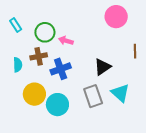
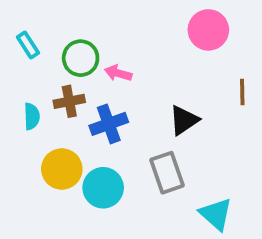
cyan triangle: (120, 93) -> (216, 214), moved

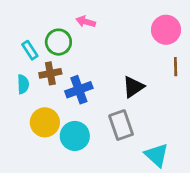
pink circle: (208, 30) -> (166, 30), moved
cyan rectangle: (28, 45) -> (30, 50), moved
pink arrow: (118, 73) -> (86, 22), moved

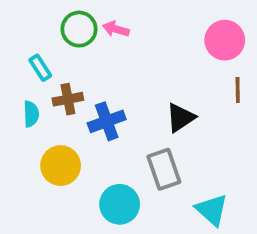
green circle: (58, 42) -> (79, 29), moved
cyan circle: (75, 136) -> (120, 204), moved

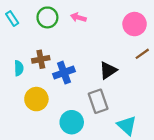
pink arrow: (116, 29) -> (78, 17), moved
cyan rectangle: (40, 68) -> (12, 19), moved
brown line: (238, 90) -> (142, 54), turned 56

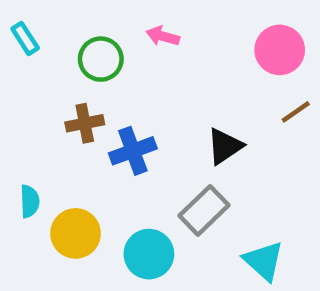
green circle: (47, 17) -> (101, 59), moved
cyan semicircle: (19, 68) -> (30, 201), moved
yellow circle: (36, 99) -> (76, 233), moved
gray rectangle: (98, 101) -> (204, 210), turned 65

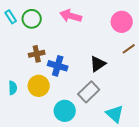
pink arrow: (163, 36) -> (71, 16), size x1.5
green circle: (101, 59) -> (32, 19), moved
blue cross: (133, 151) -> (58, 66), turned 36
yellow circle: (76, 233) -> (39, 86), moved

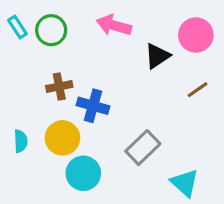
brown line: (129, 49) -> (197, 90), moved
black triangle: (98, 64) -> (157, 56), moved
cyan circle: (65, 111) -> (83, 173), moved

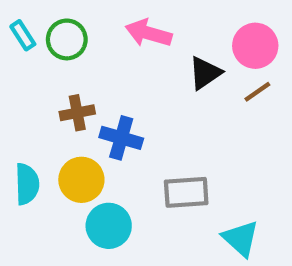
brown line: (197, 90) -> (257, 92), moved
cyan semicircle: (21, 141) -> (27, 184), size x1.4
gray rectangle: (143, 148) -> (186, 192), turned 40

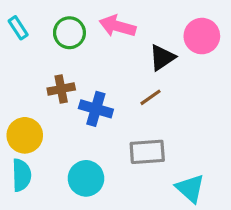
green circle: (67, 39) -> (69, 33), moved
brown line: (257, 92) -> (151, 97), moved
yellow circle: (81, 180) -> (25, 135), moved
cyan semicircle: (27, 184) -> (21, 175), moved

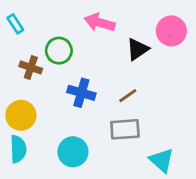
green circle: (69, 33) -> (59, 51), moved
brown cross: (61, 89) -> (31, 67), moved, turned 30
brown line: (151, 97) -> (128, 96), moved

